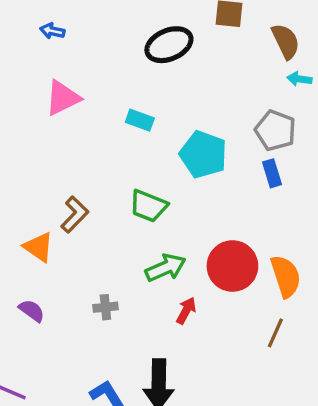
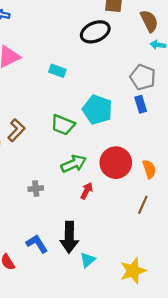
black ellipse: (169, 45) -> (95, 32), moved
cyan pentagon: (203, 154) -> (97, 110), moved
orange semicircle: (286, 276) -> (149, 169), size x0.7

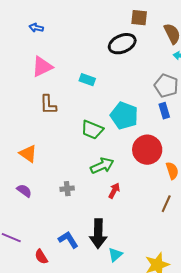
brown L-shape: (16, 130) -> (48, 105), moved, turned 135
red circle: (116, 163) -> (147, 150), moved

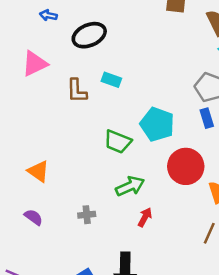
black ellipse: (122, 44) -> (89, 35), moved
pink triangle: (42, 67) -> (35, 64), moved
brown L-shape: (48, 105) -> (77, 91), moved

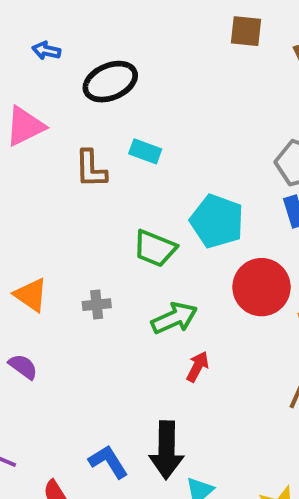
gray cross: (87, 215) -> (97, 305), moved

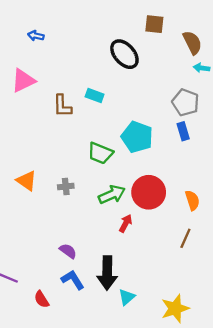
black ellipse: (110, 82) -> (124, 54), moved, turned 72
red circle: (262, 287) -> (149, 192), moved
purple semicircle: (23, 367) -> (68, 251), moved

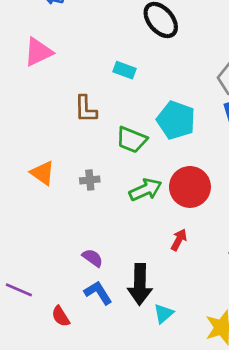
brown L-shape: (62, 106) -> (86, 109), moved
red arrow: (126, 223) -> (179, 240), moved

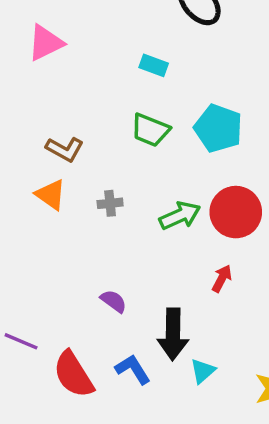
brown L-shape: (86, 109) -> (65, 149), moved, turned -60
green trapezoid: (132, 140) -> (150, 130), moved
blue L-shape: (98, 293) -> (133, 369), moved
red semicircle: (61, 316) -> (73, 374), size x1.8

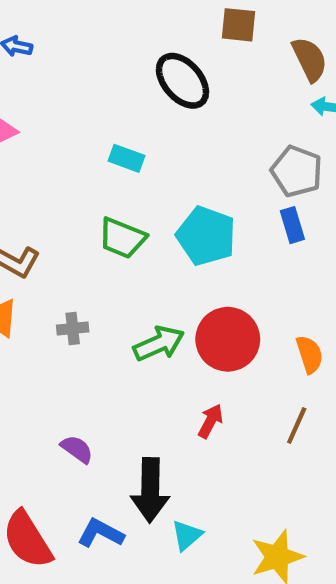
blue L-shape: (133, 369) -> (101, 533), turned -30

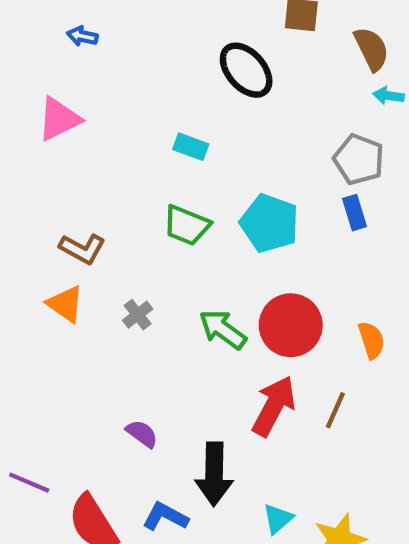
gray cross: (73, 328) -> (138, 315), turned -32
green arrow: (159, 344) -> (223, 329), turned -120
red arrow: (211, 421) -> (274, 406), size x1.8
brown line: (297, 425) -> (335, 410), moved
cyan triangle: (187, 535) -> (278, 519), moved

